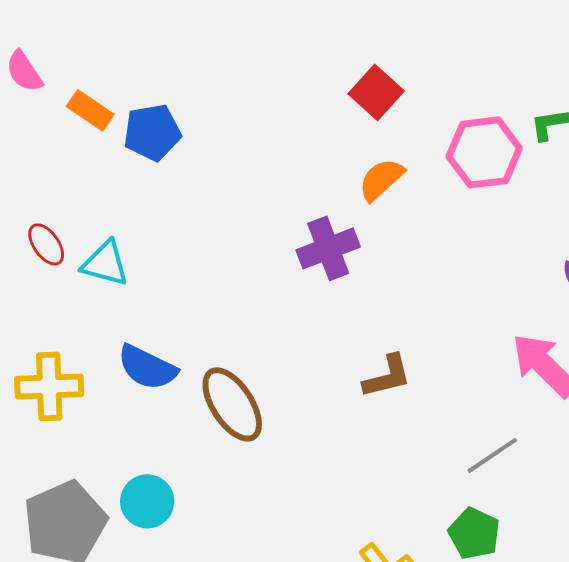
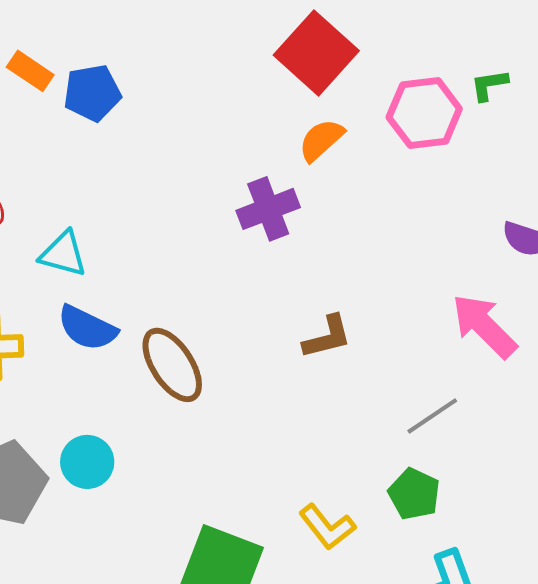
red square: (376, 92) -> (316, 53), size x1.5
cyan triangle: (105, 263) -> (63, 254), moved

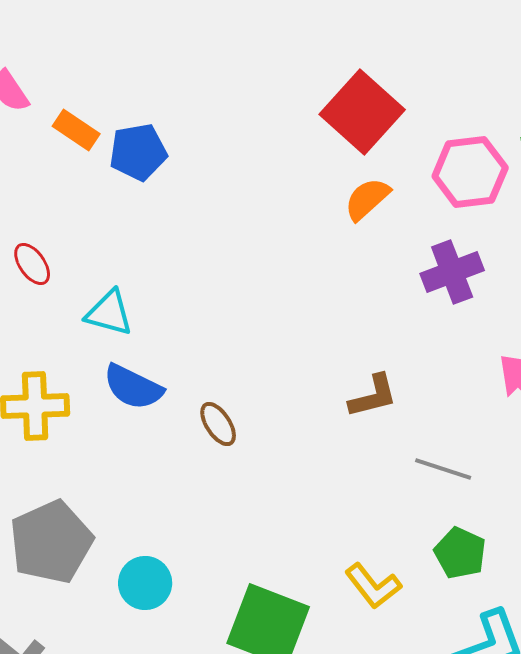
purple cross: (268, 209) -> (452, 272), moved
brown ellipse: (172, 365) -> (218, 424), size x0.6
gray line: (432, 416) -> (443, 469), moved, turned 52
cyan circle: (87, 462) -> (145, 583), moved

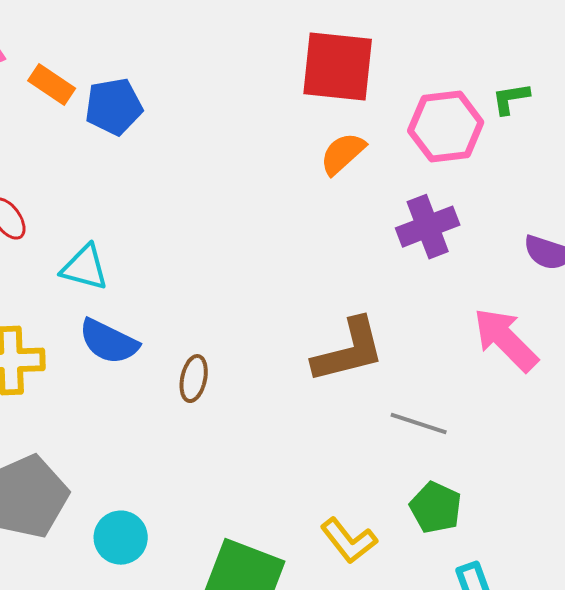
red square: (362, 112) -> (338, 67), turned -36
brown L-shape: (373, 396) -> (349, 351), size x1.5
brown ellipse: (218, 424) -> (194, 379), turned 45

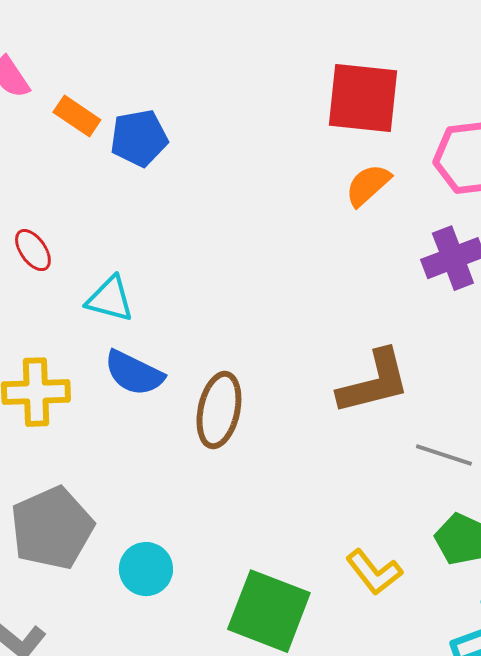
brown ellipse: (194, 379) -> (219, 410), size x1.6

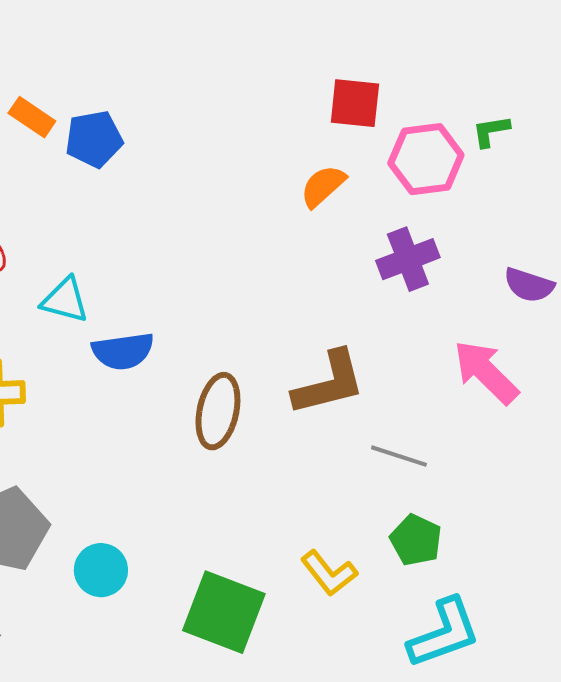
red square: (363, 98) -> (355, 103), moved, size x0.7
blue semicircle: (134, 373) -> (123, 351), moved, turned -34
brown ellipse: (219, 410) -> (218, 411), moved

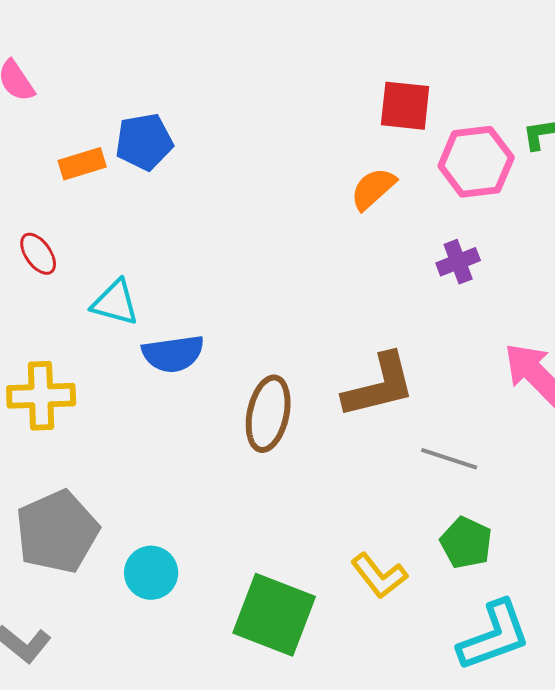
orange rectangle: (32, 117) -> (82, 164), moved, turned -51
purple cross: (408, 259) -> (458, 262), size x0.7

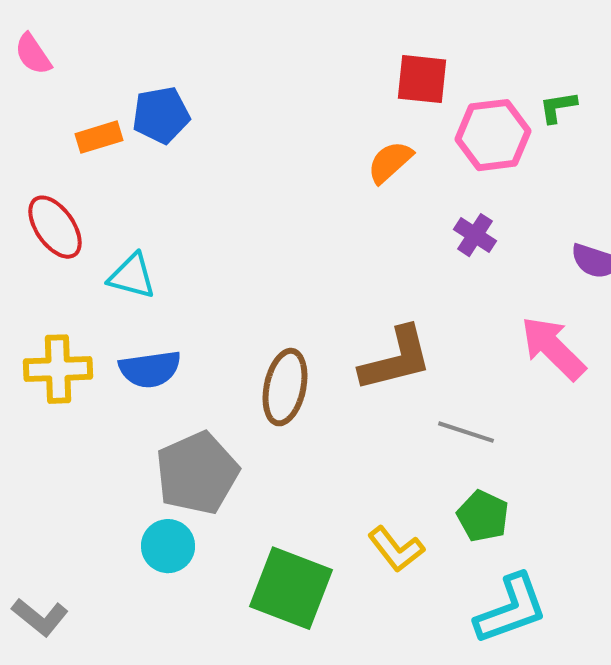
red ellipse: (38, 254) -> (55, 227), size x1.5
purple cross: (458, 262) -> (475, 235), turned -36
blue semicircle: (173, 354) -> (150, 369), moved
gray pentagon: (57, 532) -> (197, 473), moved

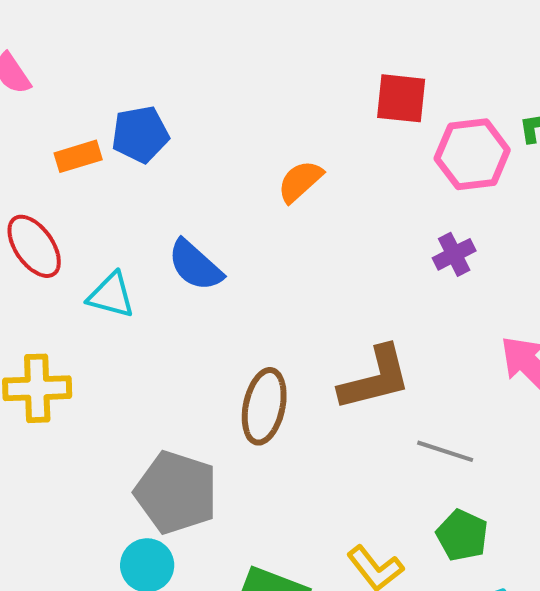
orange semicircle: (390, 162) -> (300, 181), moved
purple cross: (475, 235) -> (454, 254), turned 30
blue semicircle: (150, 369) -> (195, 265), moved, turned 50
gray pentagon: (197, 473) -> (176, 492), turned -30

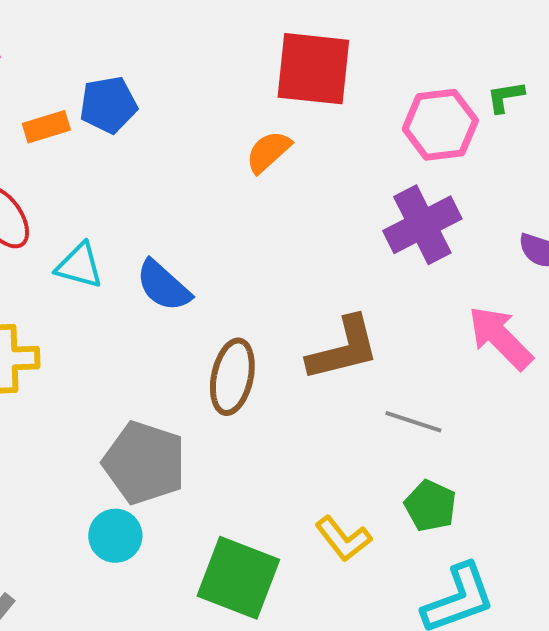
red square: (401, 98) -> (313, 69), moved, size x1.5
purple cross: (454, 254) -> (422, 225), size x1.8
blue semicircle: (195, 265) -> (163, 286), moved

